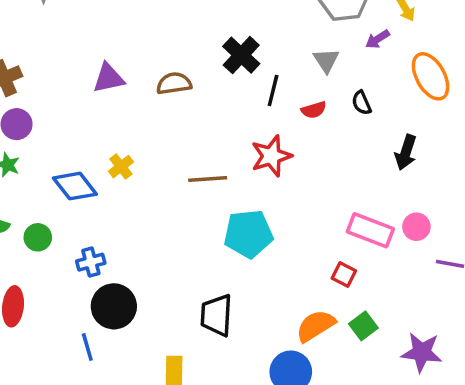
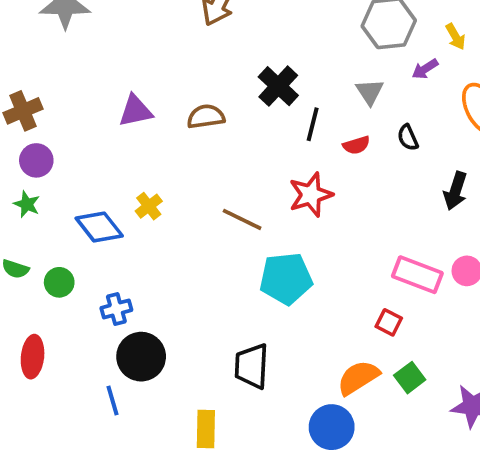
brown line: (208, 179) -> (242, 219), turned 30

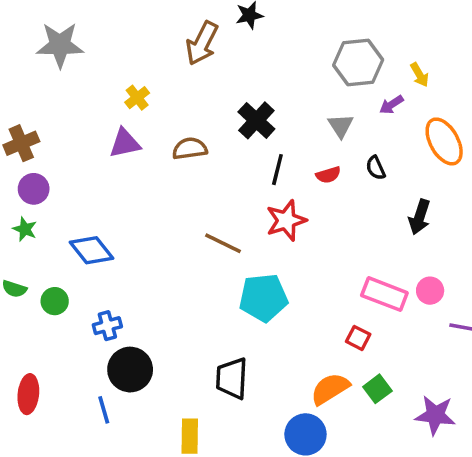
black line: (313, 124) -> (277, 170), moved
yellow cross: (149, 206) -> (137, 98), moved
red ellipse: (33, 357) -> (28, 394), moved

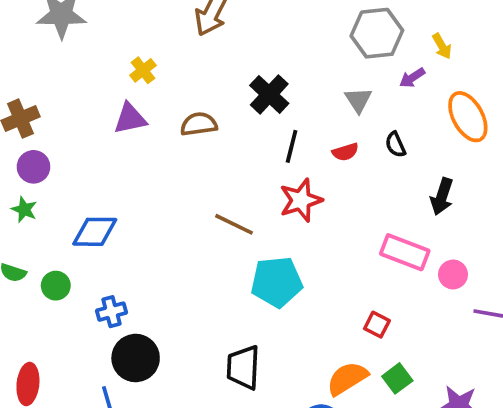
blue diamond: (91, 250) -> (95, 232), turned -51
pink rectangle: (384, 294) -> (405, 252), moved

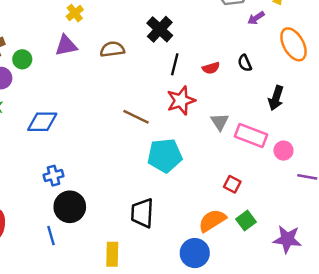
gray triangle: (358, 100) -> (220, 122), moved
green circle: (56, 286) -> (22, 59), moved

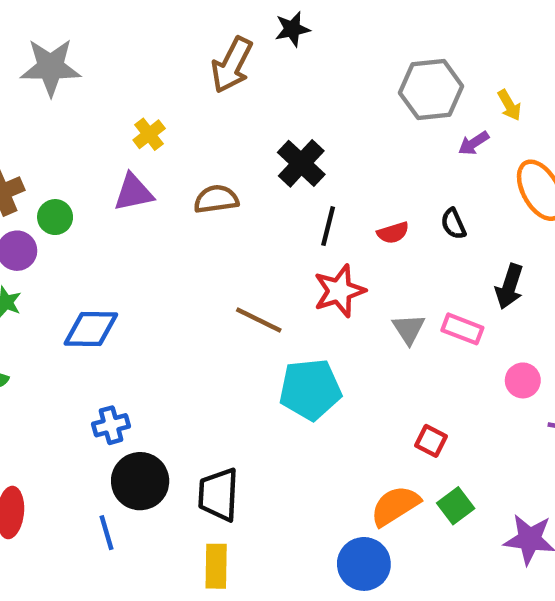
pink rectangle: (251, 136) -> (462, 329), moved, size x0.7
black trapezoid: (142, 213) -> (218, 495), moved

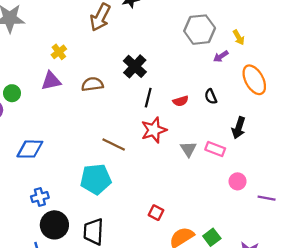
pink circle: (523, 380) -> (238, 181), moved
cyan pentagon: (310, 389) -> (96, 179), moved
red square: (431, 441) -> (156, 213), moved

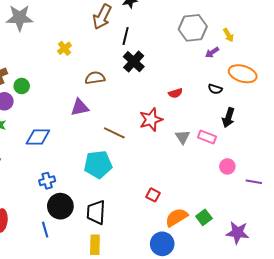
orange ellipse: (254, 80) -> (243, 74), turned -44
purple triangle: (51, 81) -> (80, 107), moved
black semicircle: (211, 97) -> (215, 89), moved, turned -48
black line: (148, 98) -> (126, 36), moved

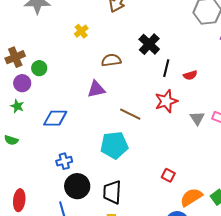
black line: (126, 36) -> (166, 68), moved

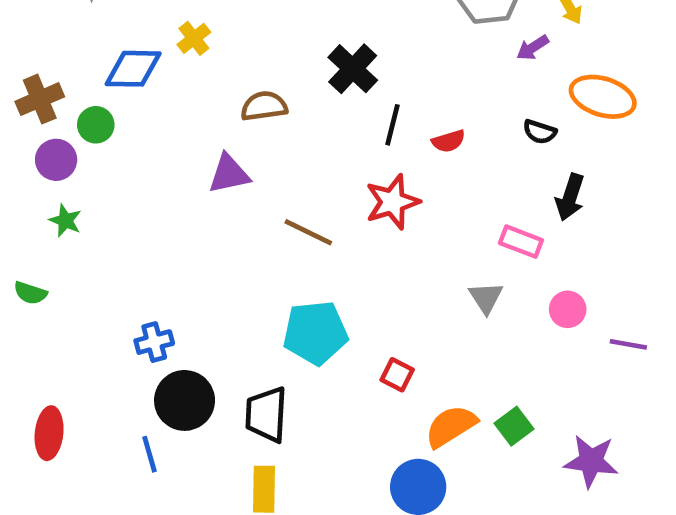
green star: (17, 106) -> (65, 221), moved
blue diamond: (55, 118) -> (133, 69), moved
gray triangle: (197, 118) -> (486, 298), moved
cyan pentagon: (114, 145) -> (315, 333), moved

